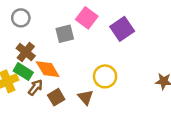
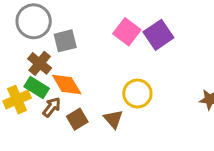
gray circle: (21, 18) -> (34, 21), size x1.5
pink square: (87, 18) -> (127, 32), moved
gray square: (65, 34) -> (65, 41), moved

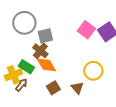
brown cross: (40, 63) -> (40, 51), moved
brown arrow: (52, 107) -> (21, 85), moved

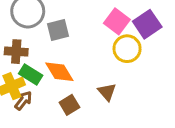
brown cross: (40, 51) -> (16, 52), moved, turned -35
yellow circle: (93, 71) -> (127, 49), moved
brown triangle: (77, 88) -> (107, 92), moved

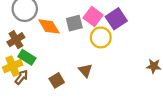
gray square: (58, 30) -> (74, 23), moved
brown cross: (16, 52) -> (16, 40), turned -35
orange diamond: (59, 72) -> (49, 26), moved

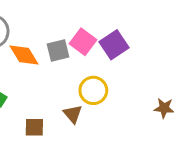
yellow circle: (101, 37) -> (93, 90), moved
brown square: (57, 80) -> (34, 127), turned 32

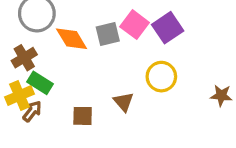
yellow circle: (93, 90) -> (161, 77), moved

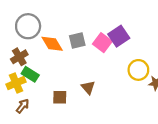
pink square: (135, 25) -> (102, 43), moved
yellow circle: (161, 77) -> (138, 70), moved
brown arrow: (32, 111) -> (23, 106), moved

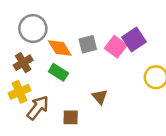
green rectangle: (30, 74) -> (58, 72), moved
brown square: (60, 97) -> (71, 117), moved
brown arrow: (23, 106) -> (38, 108), moved, size x1.5

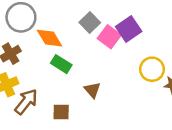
gray square: (88, 44) -> (90, 23), moved, turned -30
green rectangle: (58, 72) -> (61, 64), moved

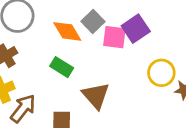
pink square: (109, 37) -> (114, 37), turned -30
orange diamond: (50, 38) -> (67, 31), moved
brown triangle: (92, 90) -> (96, 96), size x1.5

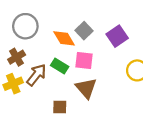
pink square: (114, 37) -> (84, 60), moved
brown arrow: (23, 108) -> (36, 75), moved

